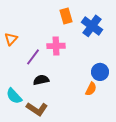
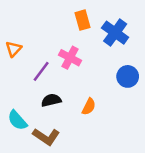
pink cross: (56, 46) -> (70, 58), turned 30
blue circle: (100, 72) -> (128, 76), moved
orange semicircle: (91, 89) -> (89, 107), moved

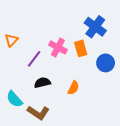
orange rectangle: (83, 20) -> (81, 48), moved

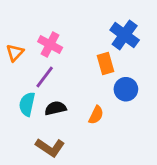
pink cross: (58, 47) -> (50, 45), moved
blue circle: (106, 63) -> (126, 89), moved
cyan semicircle: (14, 99) -> (27, 104), moved, turned 54

